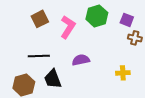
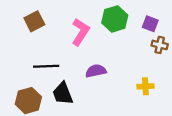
brown square: (40, 19) -> (34, 21), moved

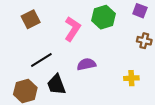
purple square: (150, 24) -> (140, 11), moved
black line: (46, 66) -> (41, 60), turned -30

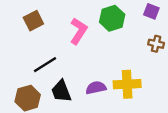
purple semicircle: (86, 64) -> (96, 88), moved
yellow cross: (131, 78) -> (127, 84), moved, size x1.6

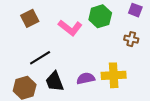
pink L-shape: (79, 31) -> (70, 28), turned 95
brown cross: (156, 44) -> (131, 39), moved

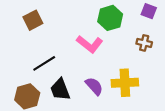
pink L-shape: (70, 28) -> (90, 44), moved
purple semicircle: (86, 78) -> (94, 86), turned 60

